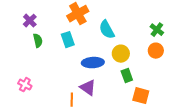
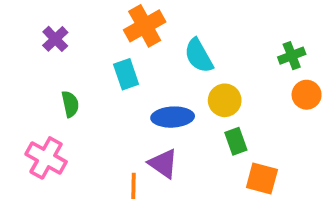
green cross: (157, 30) -> (292, 56), turned 32
green semicircle: (38, 41) -> (70, 104), moved
orange circle: (156, 51) -> (307, 95), moved
pink cross: (25, 85) -> (46, 158), size x1.5

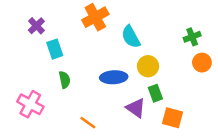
cyan rectangle: (126, 74) -> (55, 49), moved
green semicircle: (70, 104) -> (65, 80), moved
purple triangle: (163, 164) -> (136, 108), moved
orange line: (133, 186) -> (88, 123), turned -56

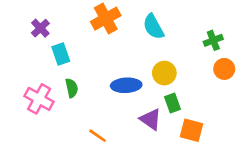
cyan semicircle: (131, 37) -> (153, 27), moved
pink cross: (30, 104) -> (39, 99), moved

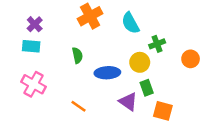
green cross: (213, 40) -> (157, 44), moved
cyan rectangle: (61, 54) -> (31, 46), moved, turned -66
green semicircle: (72, 88) -> (77, 55), moved
orange line: (98, 136) -> (79, 106), moved

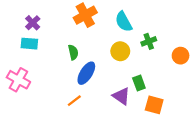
yellow circle: (140, 62) -> (120, 51), moved
blue ellipse: (107, 73) -> (86, 73), moved, turned -55
pink cross: (33, 84) -> (18, 80), moved
orange line: (79, 106) -> (74, 101), turned -72

